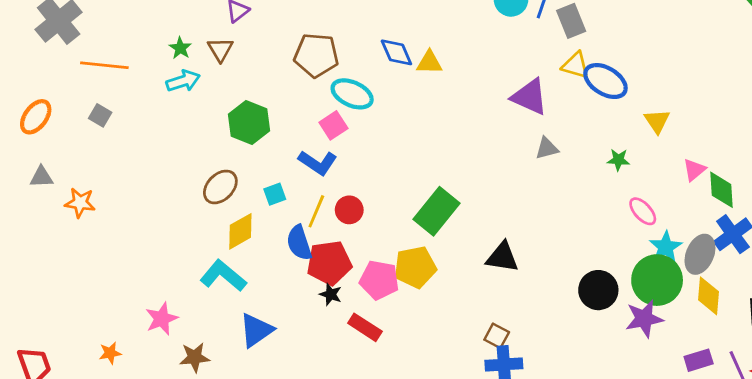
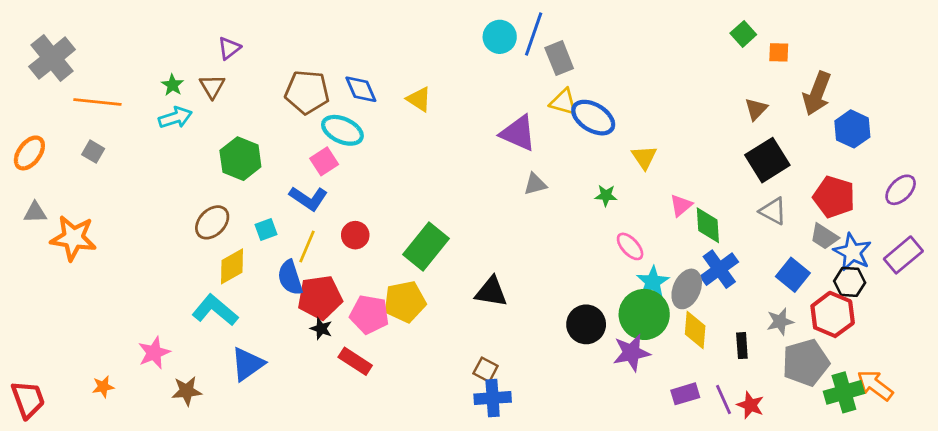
blue diamond: (396, 52) -> (361, 89), moved
yellow triangle: (429, 62) -> (419, 99), turned 32
orange star: (80, 203) -> (73, 238), size x1.5
red circle: (349, 210) -> (355, 235), moved

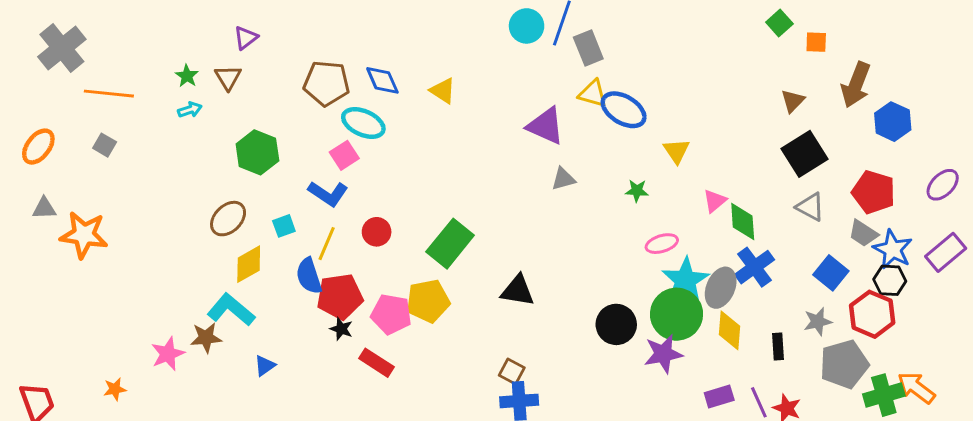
cyan arrow: (175, 118) -> (190, 110), size x0.7
pink ellipse: (630, 246) -> (662, 244), turned -64
cyan star: (653, 282) -> (685, 280), size x1.4
blue triangle: (248, 364) -> (265, 366), size x0.6
brown star: (187, 391) -> (206, 338), moved

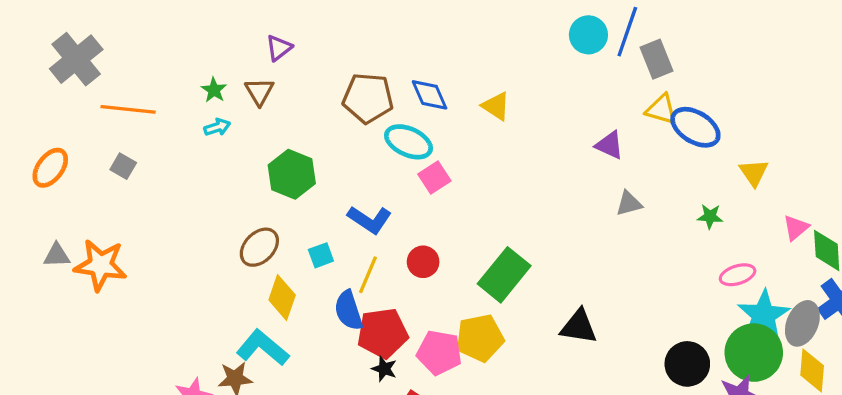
purple triangle: (546, 126) -> (609, 145), size x0.7
pink square: (344, 155) -> (434, 177), moved
gray triangle: (44, 208) -> (57, 255), moved
yellow diamond: (249, 264) -> (282, 297), turned -42

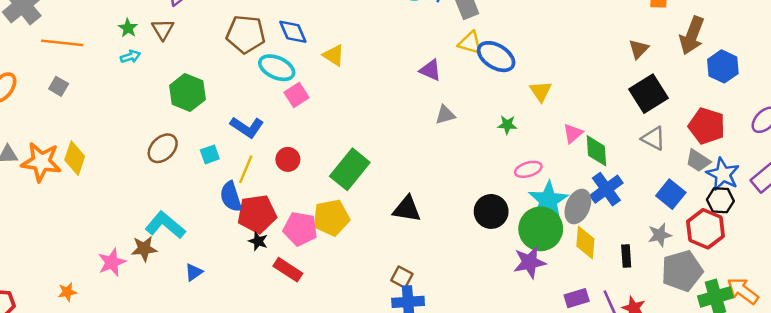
yellow triangle: (496, 106) -> (334, 55), moved
yellow diamond: (282, 297) -> (75, 158), moved
black circle: (687, 364) -> (491, 211), moved

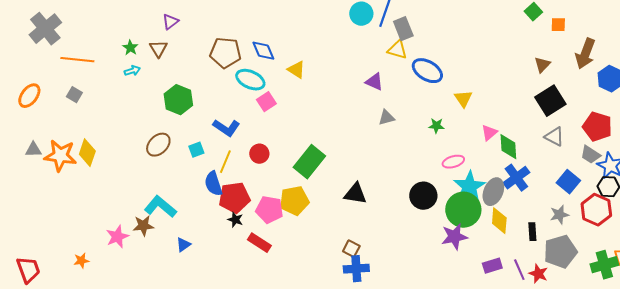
yellow triangle: (470, 43) -> (397, 50), moved
gray pentagon: (682, 271) -> (560, 252), moved

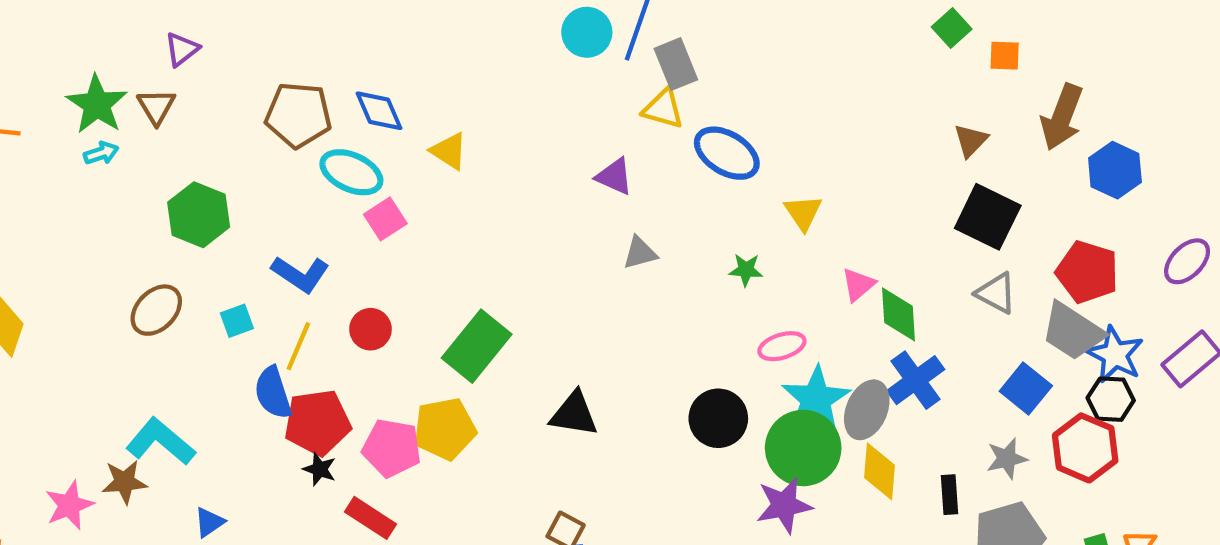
green star: (130, 48) -> (97, 104), size x1.8
black square: (550, 101) -> (988, 217), turned -32
gray trapezoid: (590, 155) -> (1073, 331), size x1.5

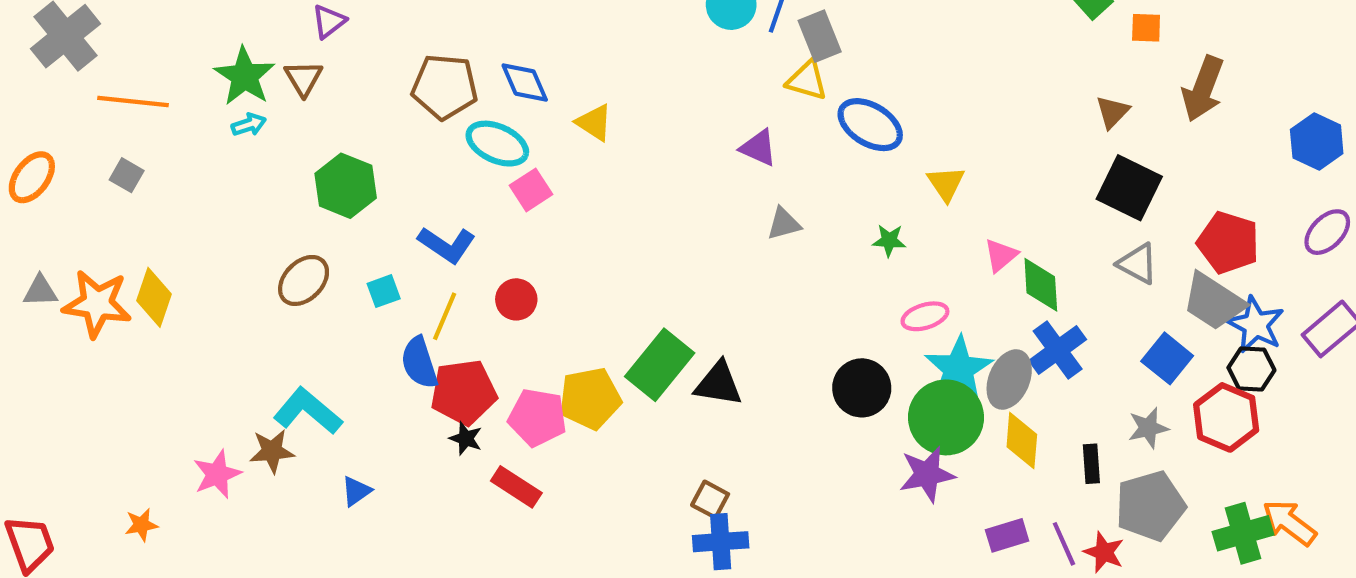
blue hexagon: (1115, 170) -> (1317, 141), moved
green rectangle: (477, 346) -> (660, 365), moved

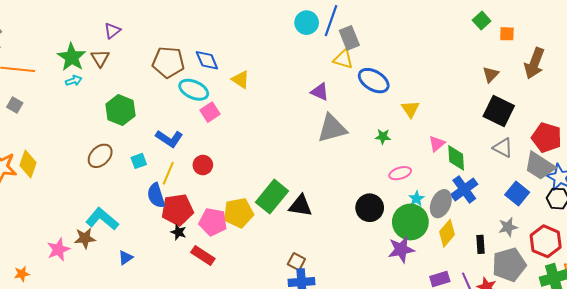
gray triangle: (784, 224) -> (332, 128), size x1.8
cyan star: (959, 369) -> (416, 199), size x0.5
red hexagon: (1226, 417) -> (546, 241), moved
yellow diamond: (1022, 441) -> (447, 233), turned 36

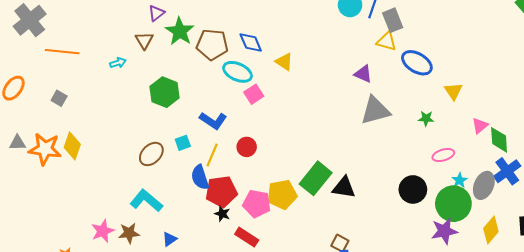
green star: (72, 57) -> (180, 31), moved
gray square: (15, 105) -> (59, 98), moved
brown ellipse: (100, 156) -> (151, 154), moved
yellow diamond: (447, 233) -> (491, 230), moved
brown star: (85, 238) -> (129, 233), moved

